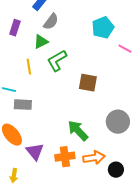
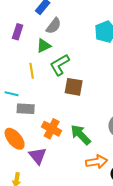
brown square: (88, 83) -> (74, 87), moved
orange cross: (65, 157) -> (52, 129), moved, turned 36

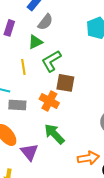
orange cross: (52, 129) -> (49, 101), moved
green arrow: (81, 135) -> (54, 134), moved

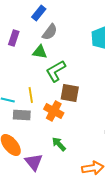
green triangle: (35, 42) -> (40, 52), turned 35
yellow line: (23, 67) -> (31, 95), moved
green arrow: (54, 134) -> (59, 144), size x0.7

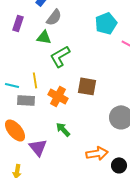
brown square: (70, 93) -> (87, 86), moved

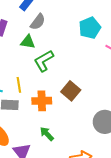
brown square: (87, 86) -> (71, 91), turned 30
orange cross: (58, 96) -> (42, 101), turned -30

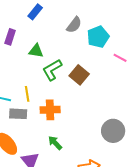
gray semicircle: (38, 22) -> (74, 25), moved
brown square: (71, 91) -> (79, 75), moved

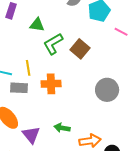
gray circle: (113, 131) -> (107, 90), moved
green arrow: (55, 143) -> (62, 128), moved, turned -35

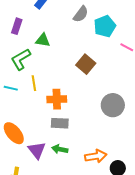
green L-shape: (53, 44) -> (21, 59), moved
gray rectangle: (19, 88) -> (60, 123), moved
green arrow: (62, 128) -> (60, 149), moved

